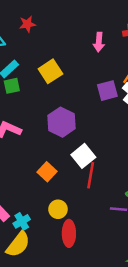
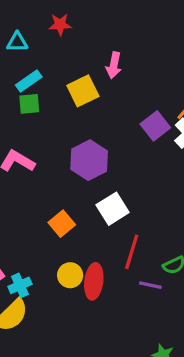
pink arrow: (99, 42) -> (114, 65), moved
purple square: (107, 91) -> (155, 126), turned -30
red line: (91, 175) -> (132, 252), moved
red ellipse: (69, 233) -> (94, 281), moved

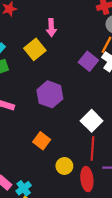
white square: (113, 209) -> (92, 121), moved
yellow circle: (70, 275) -> (64, 166), moved
red ellipse: (94, 281) -> (87, 179), moved

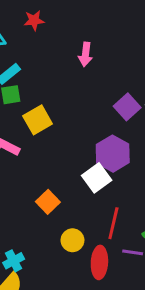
yellow square: (35, 49) -> (38, 120), moved
purple hexagon: (50, 94) -> (113, 154), moved
white square: (92, 121) -> (97, 178), moved

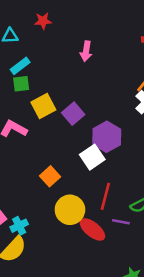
purple square: (127, 107) -> (73, 114), moved
yellow circle: (72, 240) -> (70, 210), size x1.5
red ellipse: (99, 262) -> (92, 229), turned -56

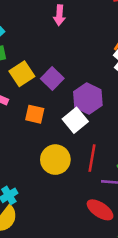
orange square: (50, 176) -> (35, 114), moved, turned -30
yellow circle: (70, 210) -> (55, 160), moved
red ellipse: (92, 229) -> (100, 210), moved

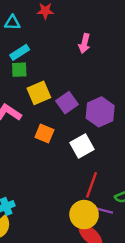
purple hexagon: (88, 99) -> (100, 112), moved
yellow circle: (55, 160) -> (84, 215), moved

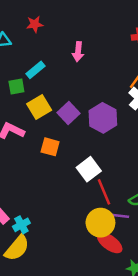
cyan rectangle: (20, 52) -> (36, 70), moved
white square: (82, 146) -> (89, 169), moved
red line: (92, 185) -> (104, 192), turned -35

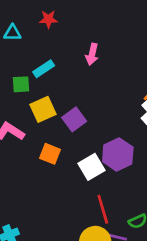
purple hexagon: (103, 118) -> (118, 154), moved
white square: (89, 169) -> (92, 167), moved

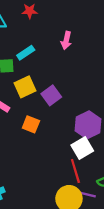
white square: (92, 167) -> (82, 148), moved

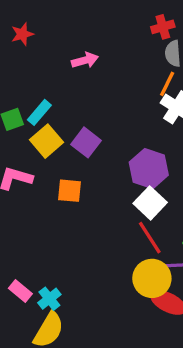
pink arrow: (66, 40) -> (85, 60), turned -102
cyan rectangle: (26, 53) -> (39, 112), moved

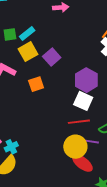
orange square: (69, 191) -> (36, 84), turned -35
white square: (150, 203) -> (83, 101), turned -30
red line: (150, 238) -> (79, 122), turned -75

